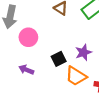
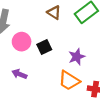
black square: (59, 59) -> (44, 47), moved

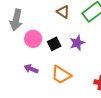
purple star: (77, 57) -> (77, 43), moved
orange trapezoid: (69, 81) -> (61, 75), moved

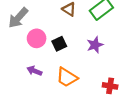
gray arrow: (16, 20) -> (18, 18), turned 30
purple star: (77, 43) -> (95, 45), moved

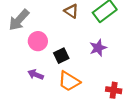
black square: (59, 44) -> (61, 56), moved

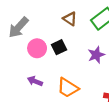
black square: (61, 56) -> (59, 47), moved

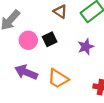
purple arrow: (35, 81) -> (26, 72), size x1.5

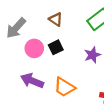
brown triangle: (60, 12) -> (56, 19), moved

